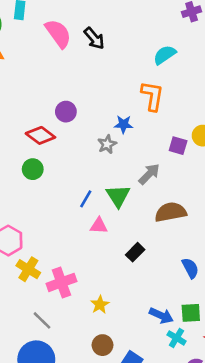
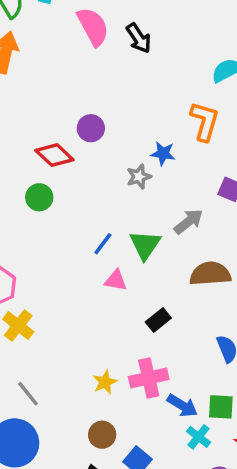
pink cross: (61, 282) -> (149, 378), moved

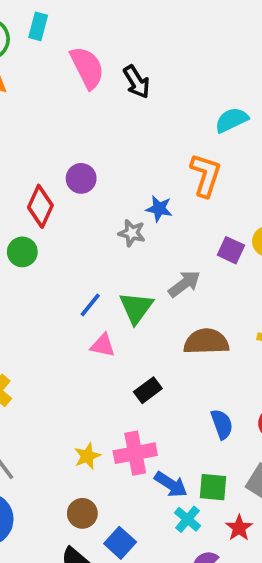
red diamond: (54, 155) -> (40, 206), turned 69
gray star: (139, 177) -> (132, 233), turned 30

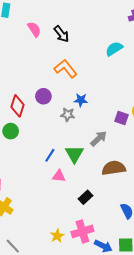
pink semicircle: (87, 68) -> (34, 29), size x0.7
orange L-shape: (206, 175) -> (66, 69), moved, turned -50
purple circle: (81, 178) -> (43, 96), moved

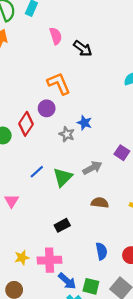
black arrow: (61, 34) -> (83, 48), turned -30
orange L-shape: (66, 69) -> (59, 84), moved
red diamond: (18, 106) -> (26, 124), moved
brown semicircle: (114, 168) -> (100, 203), size x0.7
pink triangle: (59, 176) -> (12, 201), moved, turned 40

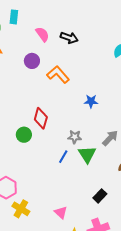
purple circle: (47, 108) -> (32, 61), moved
gray star: (67, 134) -> (75, 137), moved
pink triangle: (12, 201) -> (61, 212), moved

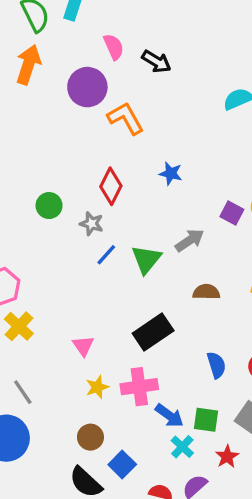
purple circle: (32, 61) -> (87, 87), size x1.5
red diamond: (41, 118) -> (111, 186), moved
gray star: (75, 137) -> (92, 224), moved
black rectangle: (100, 196) -> (153, 332), size x1.6

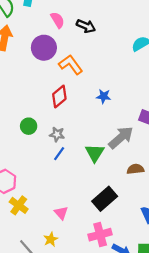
red diamond: (111, 186) -> (59, 96), moved, turned 30
gray arrow: (190, 240) -> (121, 137), size x1.4
blue line: (106, 255) -> (59, 154), moved
yellow star: (97, 387) -> (51, 239), moved

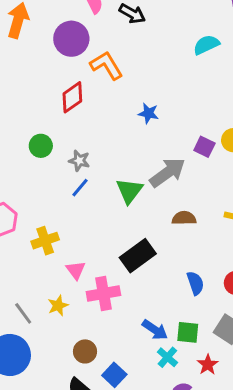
red diamond: (59, 96) -> (72, 97), moved
yellow cross: (19, 205) -> (45, 241), moved, turned 30
pink cross: (100, 235) -> (103, 294), moved

